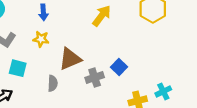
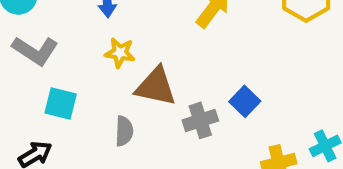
yellow star: (41, 39) -> (120, 53), moved
brown triangle: (70, 59) -> (156, 87), turned 35

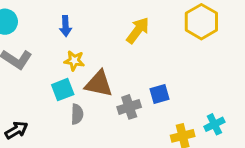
blue square: (245, 101) -> (160, 94), turned 30
cyan square: (61, 104) -> (63, 90), moved, turned -35

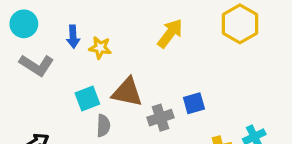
blue arrow: (66, 26) -> (73, 37), moved
yellow star: (74, 61) -> (100, 48), moved

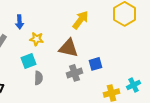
yellow star: (100, 48) -> (36, 39), moved
brown triangle: (127, 92) -> (68, 48), moved

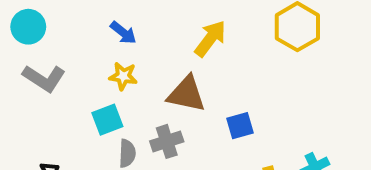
blue arrow: (20, 22) -> (123, 33), moved, turned -48
gray cross: (74, 73) -> (167, 141), moved

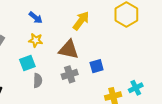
gray cross: (167, 141) -> (70, 74), moved

